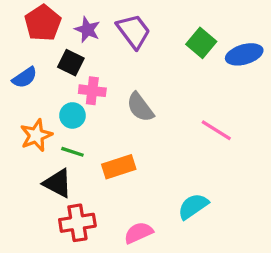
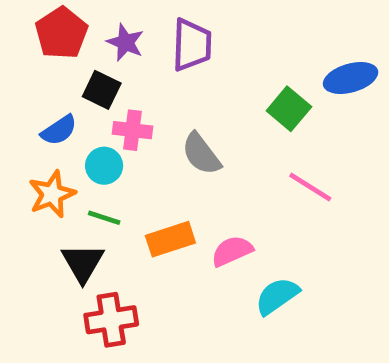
purple trapezoid: (134, 31) -> (192, 45), turned 39
green square: (201, 43) -> (289, 109), moved
blue semicircle: (25, 78) -> (59, 130), moved
black triangle: (58, 183) -> (83, 263), turned 32
pink semicircle: (139, 233) -> (232, 251), moved

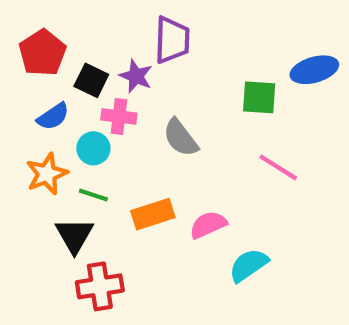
red pentagon: (61, 33) -> (42, 53), moved
purple star: (125, 42) -> (136, 76), moved
green square: (289, 109) -> (259, 97), turned -36

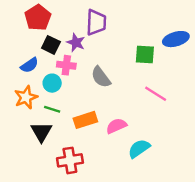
red pentagon: (42, 53) -> (38, 18), moved
red cross: (100, 286) -> (70, 160), moved

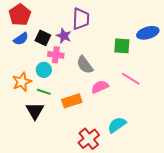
red pentagon: (38, 18) -> (20, 15), moved
blue semicircle: (29, 65) -> (21, 39), moved
pink semicircle: (116, 126) -> (100, 87), moved
red cross: (70, 160) -> (89, 139), moved, turned -30

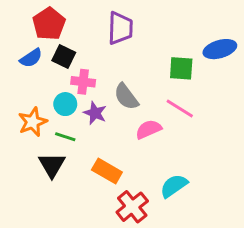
red pentagon: (20, 15) -> (49, 24), moved
purple star: (64, 36) -> (95, 113), moved
pink line: (131, 79) -> (180, 109), moved
orange rectangle: (72, 101) -> (107, 171), moved, turned 48

